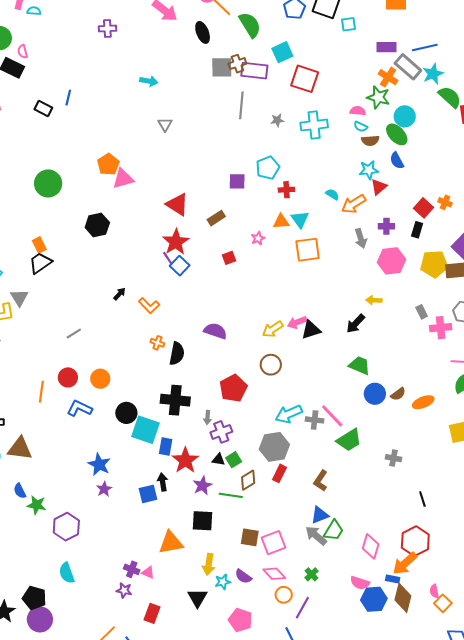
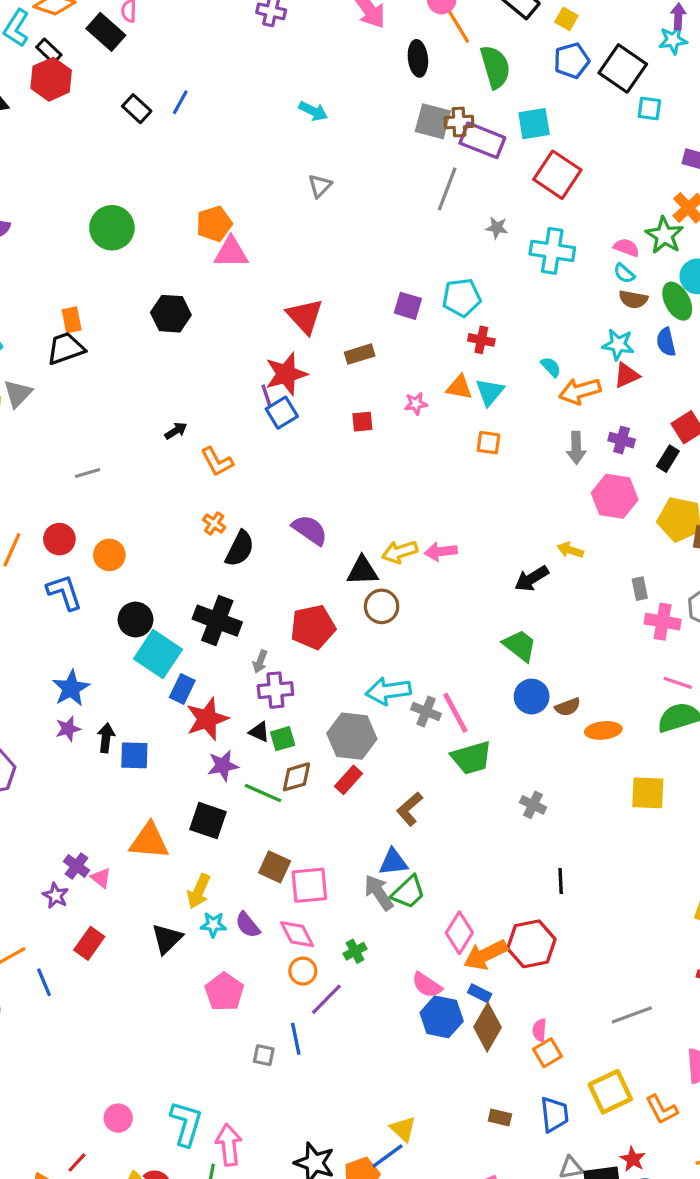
orange square: (308, 250) -> (489, 443), size x0.6
black triangle: (311, 330) -> (362, 571), moved
blue L-shape: (80, 408) -> (64, 592), turned 30
black arrow: (163, 482) -> (106, 738), moved
orange arrow: (405, 563) -> (485, 955), moved

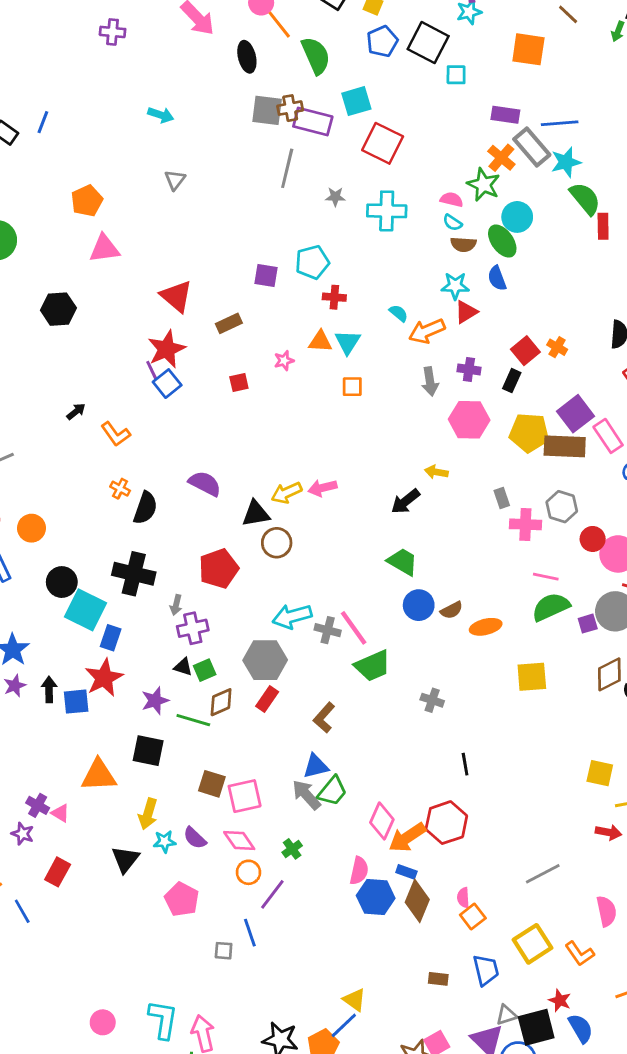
orange pentagon: (214, 224) -> (87, 201), moved
red star: (207, 719) -> (104, 678), moved
pink semicircle: (427, 985) -> (359, 871), turned -104

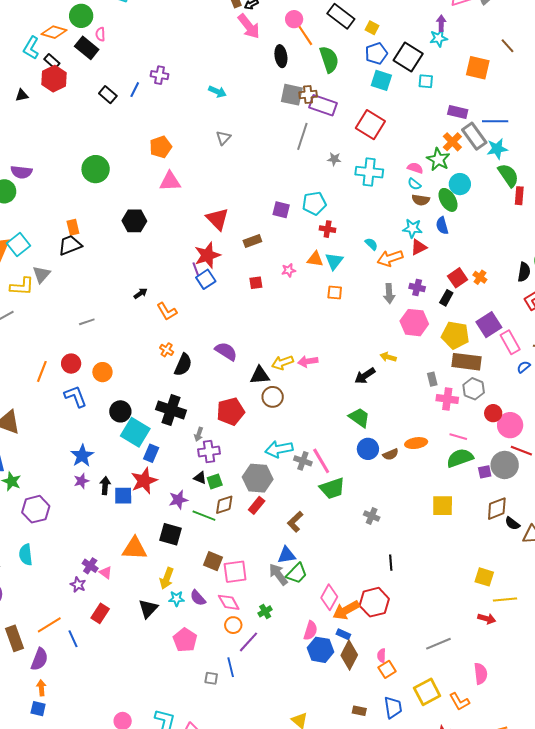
purple cross: (113, 32) -> (160, 75), moved
cyan square: (356, 101) -> (381, 80), moved, turned 30
brown rectangle: (565, 446) -> (467, 362), moved
orange ellipse: (486, 627) -> (416, 443), moved

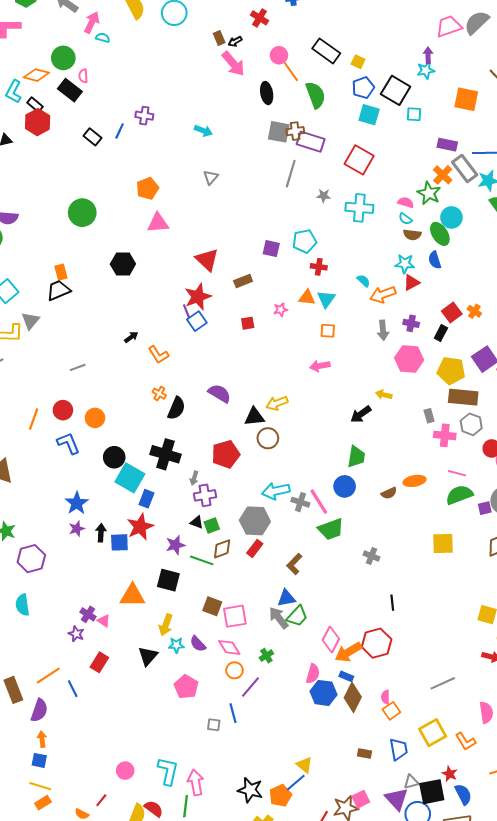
pink arrow: (308, 361) -> (320, 366), moved
green trapezoid: (359, 418) -> (356, 457), turned 65
blue circle: (368, 449) -> (345, 486), moved

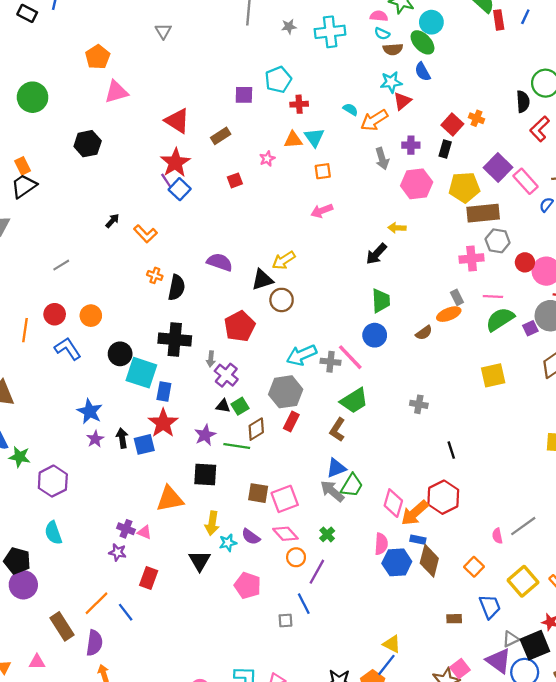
gray rectangle: (429, 416) -> (457, 297), moved
purple cross: (205, 495) -> (226, 375), turned -30
green trapezoid: (331, 529) -> (354, 401), moved
pink semicircle: (385, 697) -> (497, 536), moved

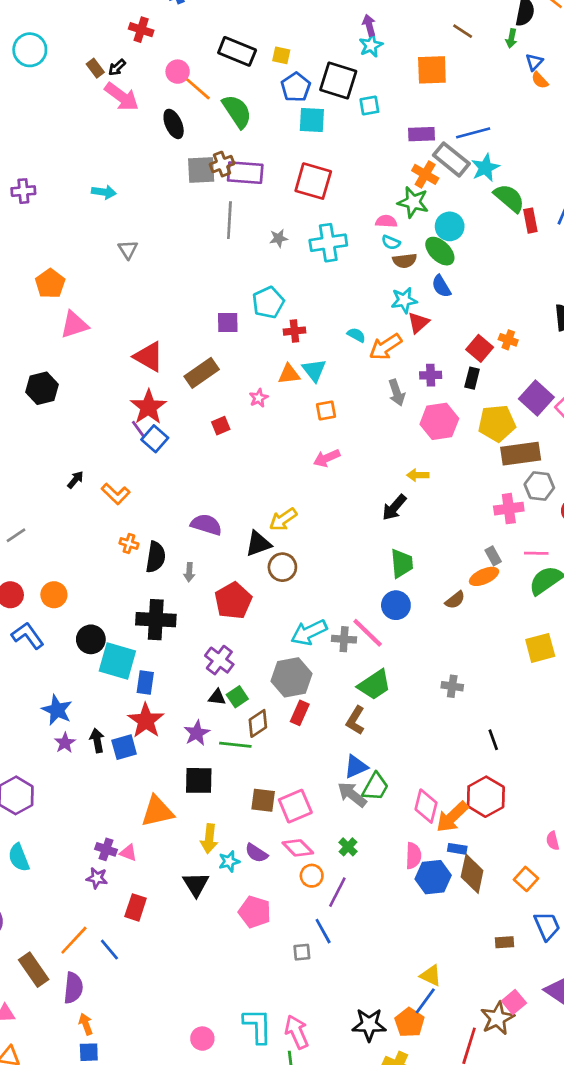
brown rectangle: (221, 136) -> (202, 373), size x1.4
gray arrow: (211, 359) -> (189, 572), moved

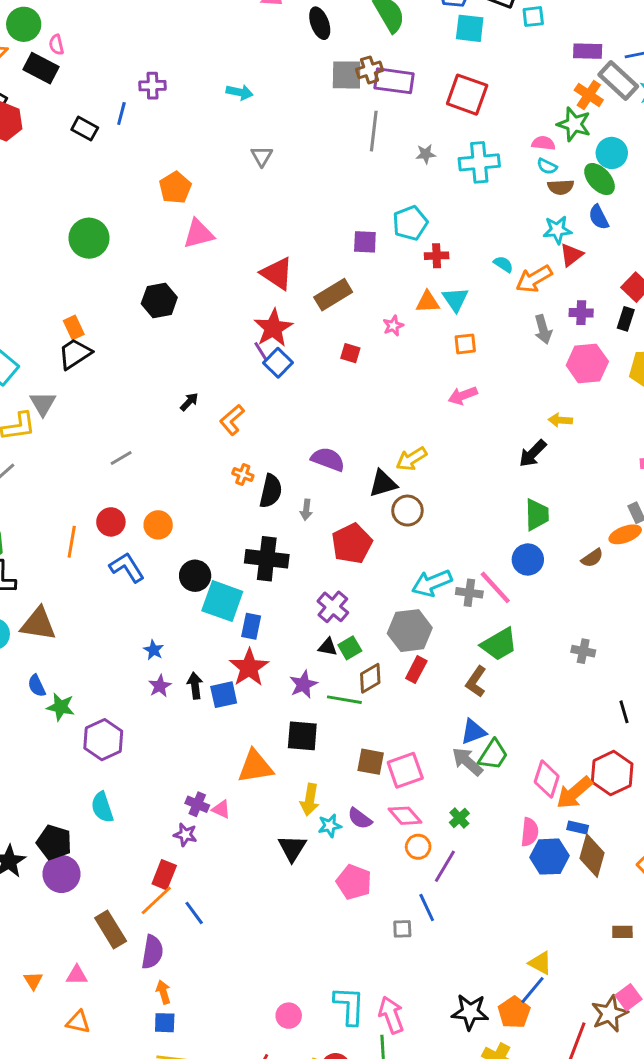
red square: (221, 426) -> (350, 353), turned 36
orange L-shape: (116, 494) -> (232, 420), turned 92
blue star: (57, 710) -> (154, 650), size x0.6
red rectangle: (136, 907) -> (164, 875), moved

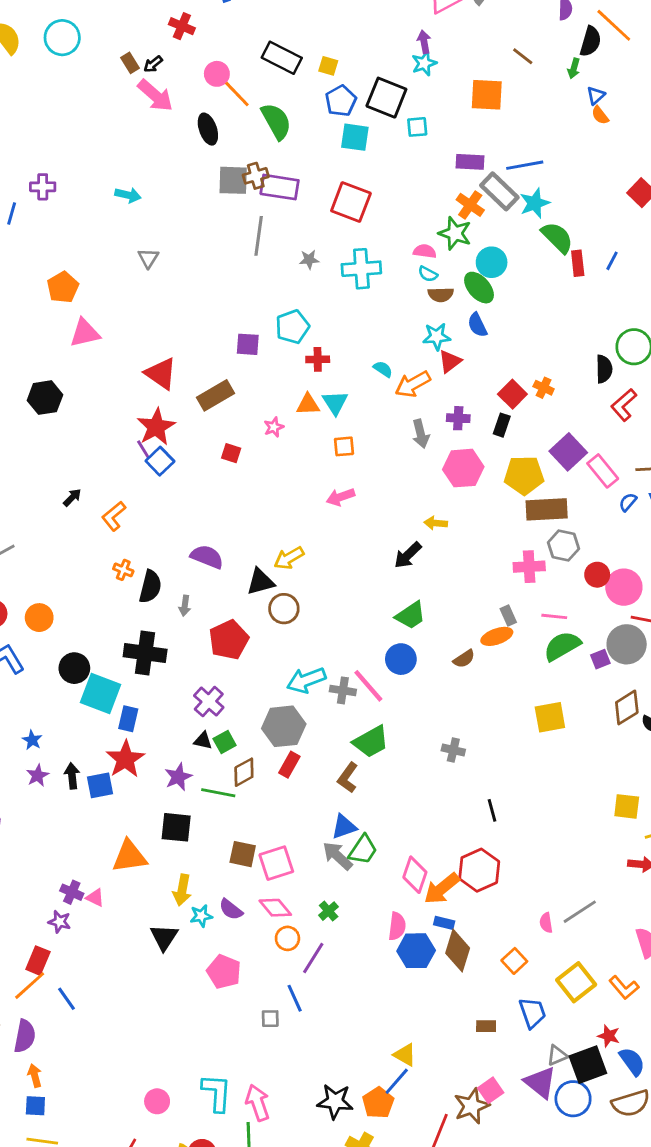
green trapezoid: (537, 515) -> (411, 615), turned 56

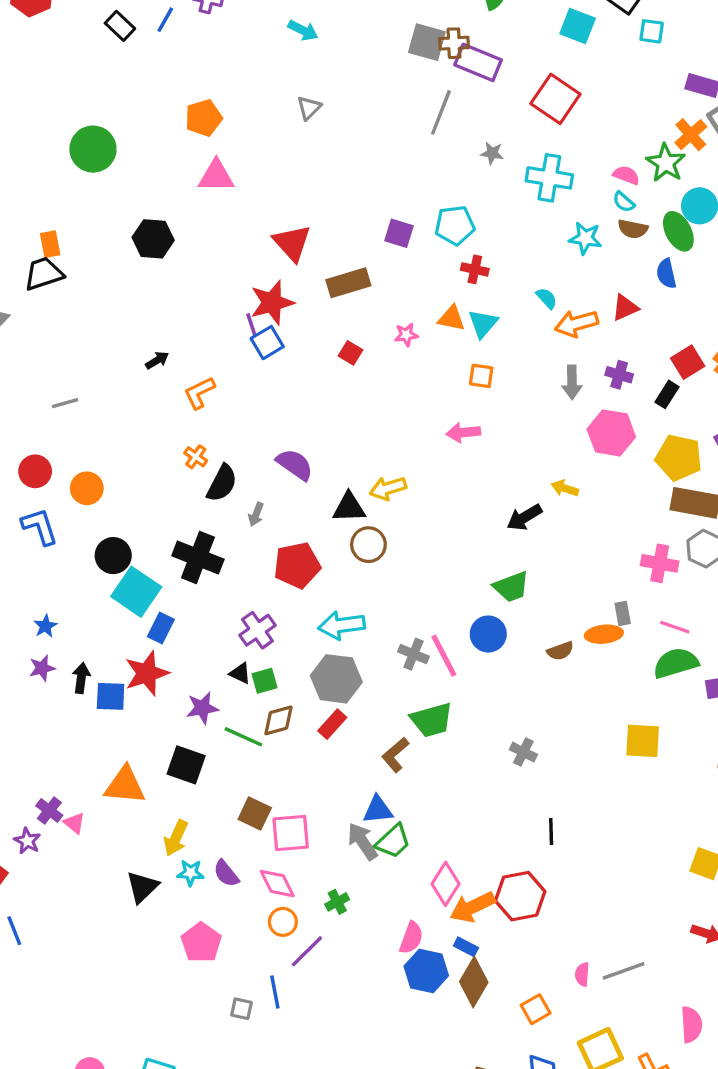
cyan star: (437, 337) -> (585, 238), moved
cyan arrow: (306, 680) -> (342, 625), moved

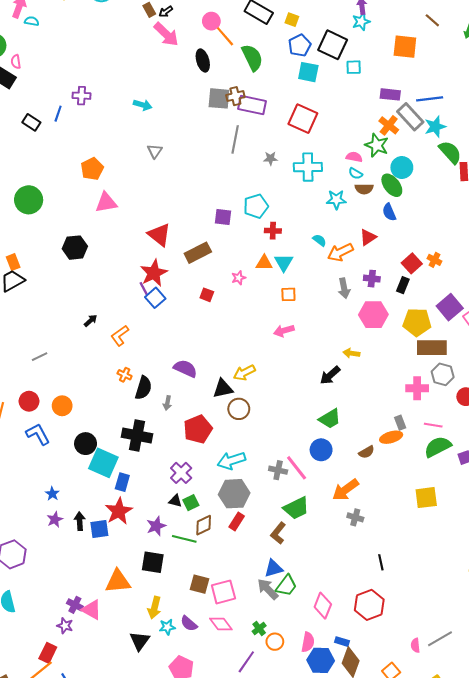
pink triangle: (74, 823) -> (92, 610), size x1.5
orange arrow: (472, 907) -> (346, 490), moved
orange circle: (283, 922) -> (275, 642), moved

